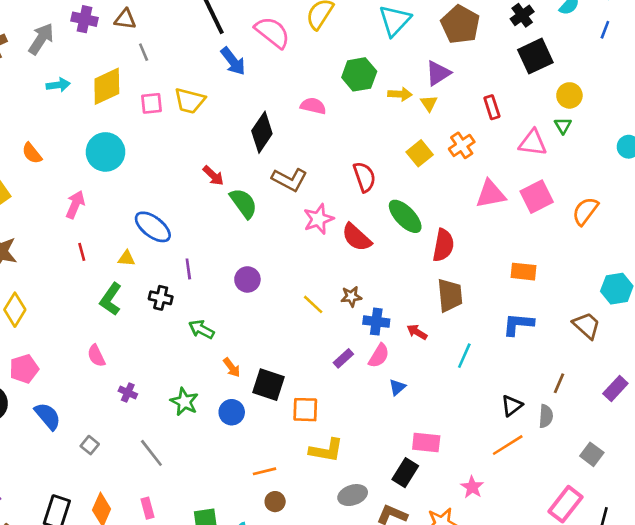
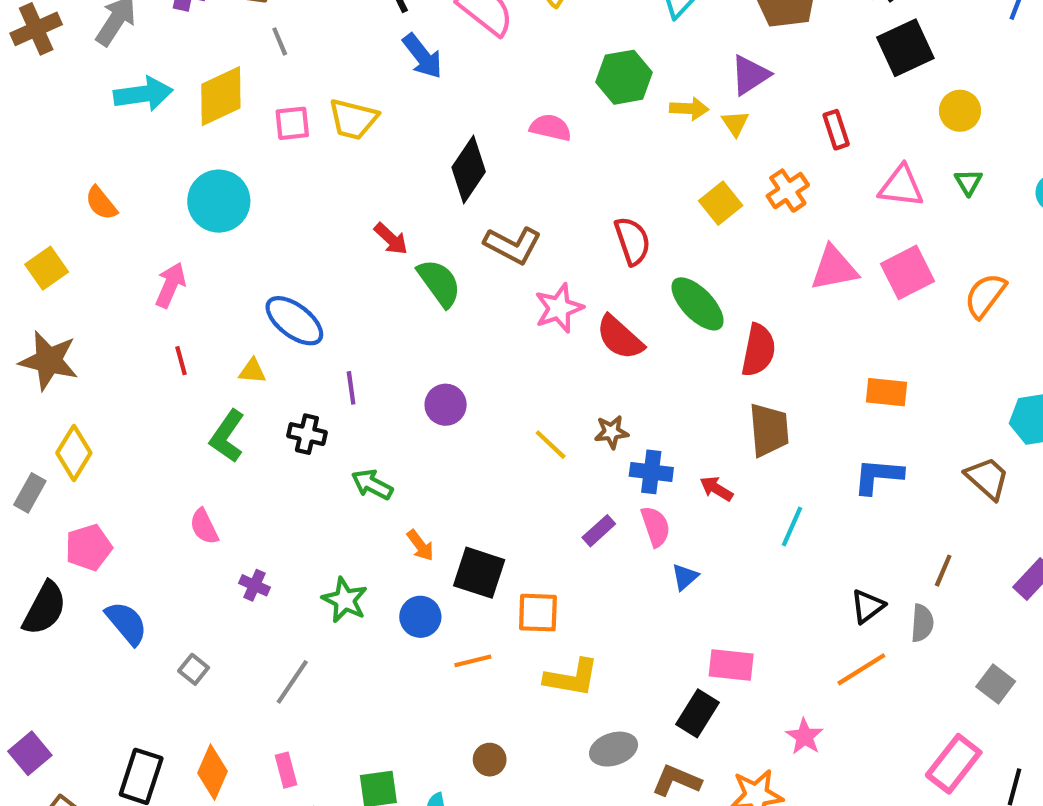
cyan arrow: (58, 85) -> (143, 94), size x1.5
green triangle: (563, 126) -> (968, 182), moved
pink semicircle: (379, 356) -> (656, 526), turned -50
gray line: (151, 453) -> (292, 682), turned 72
orange line: (265, 471) -> (473, 661), moved

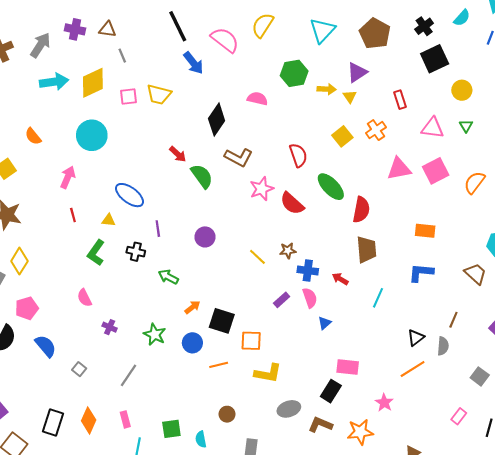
orange arrow: (420, 545) -> (192, 307), turned -91
pink rectangle: (954, 764) -> (459, 416), size x0.6

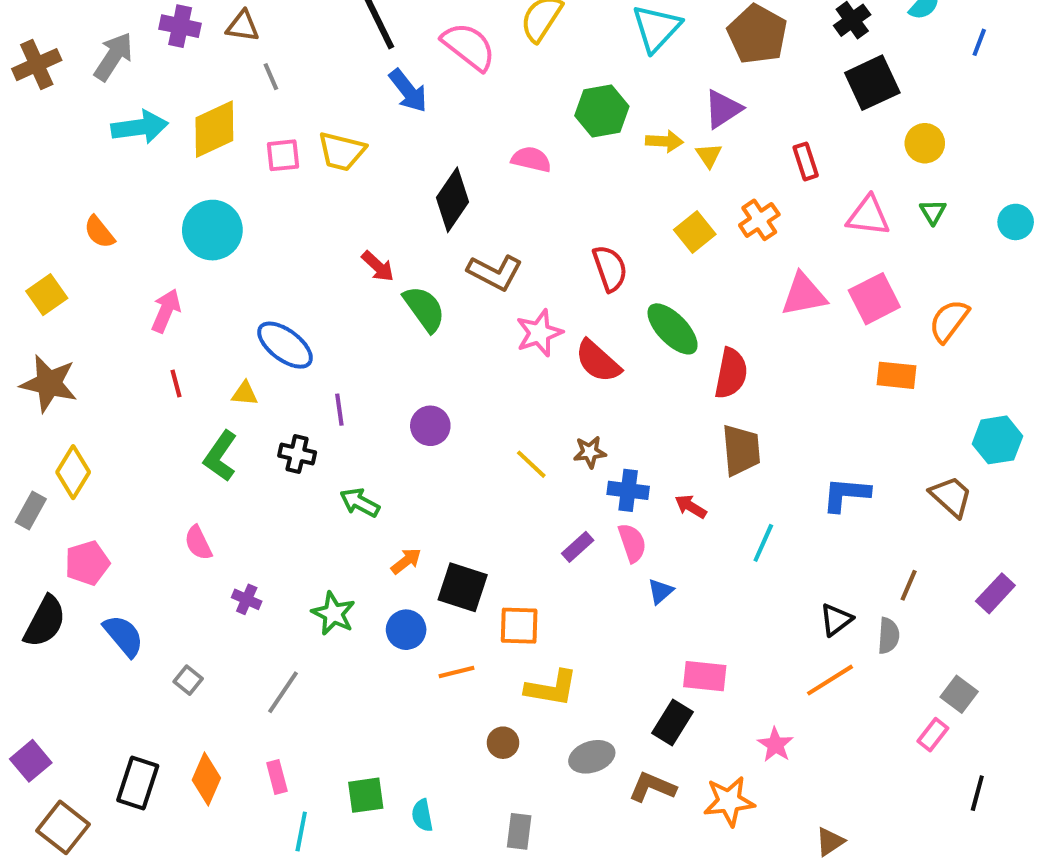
orange rectangle: (425, 231) -> (897, 375), moved
brown circle: (227, 414) -> (503, 743), moved
pink rectangle: (459, 416) -> (933, 735), moved

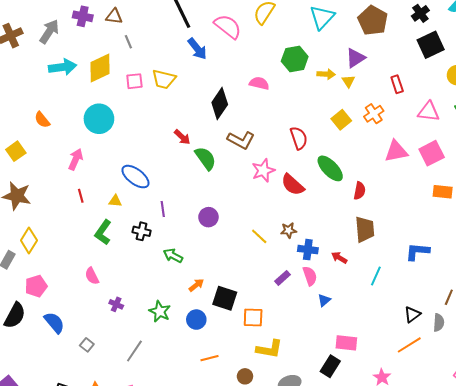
red semicircle: (731, 373) -> (360, 191), size x0.7
orange line: (457, 672) -> (209, 358), moved

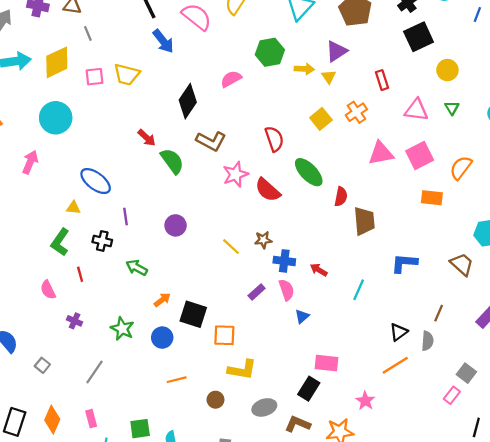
pink semicircle: (259, 83) -> (231, 79), turned -42
red line: (81, 196) -> (80, 274), moved
brown trapezoid: (365, 229) -> (364, 221), moved

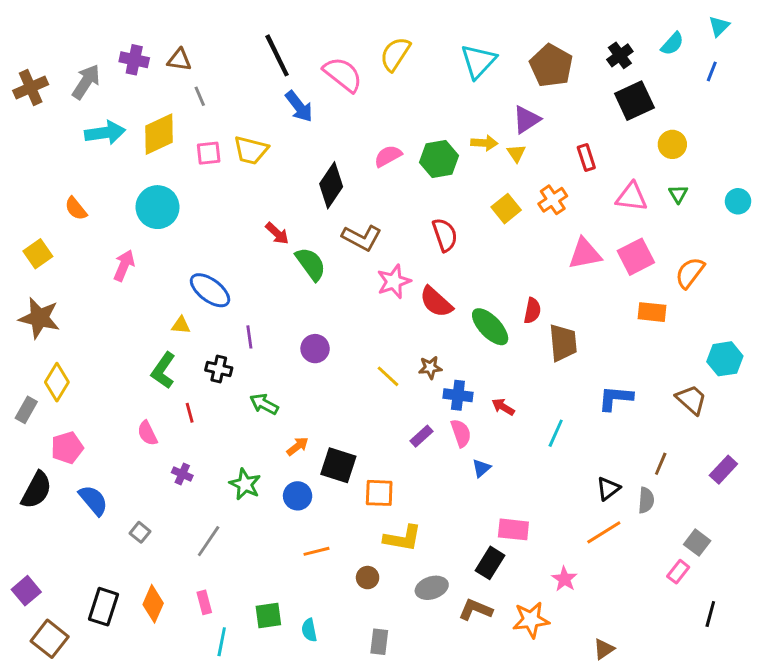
green hexagon: (270, 52) -> (439, 159), moved
green ellipse: (309, 172) -> (490, 327), moved

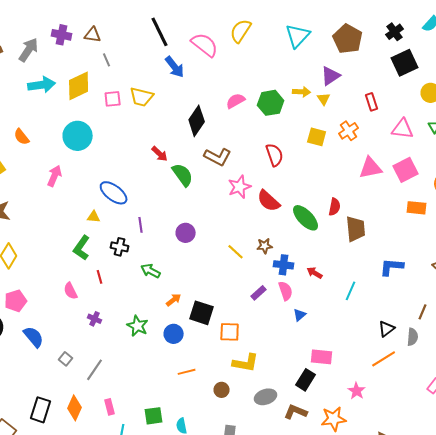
yellow square: (506, 209) -> (317, 137), turned -36
gray line: (209, 541) -> (95, 370), moved

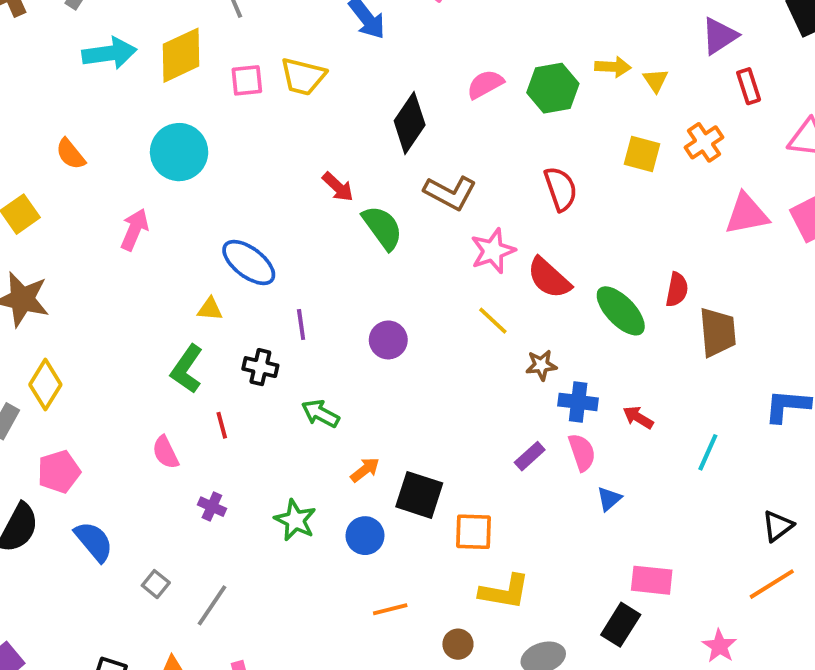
purple triangle: (331, 76) -> (720, 36), moved
yellow line: (236, 252) -> (493, 321), moved

